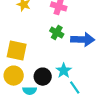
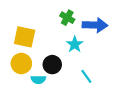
cyan star: (64, 71) -> (75, 44), moved

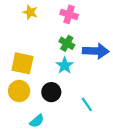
cyan star: (75, 44) -> (65, 65), moved
cyan semicircle: (38, 79) -> (37, 121), moved, turned -40

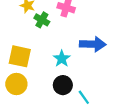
green cross: (67, 43) -> (42, 20), moved
black circle: (51, 92) -> (63, 85), moved

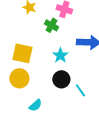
green cross: (42, 20) -> (51, 25), moved

